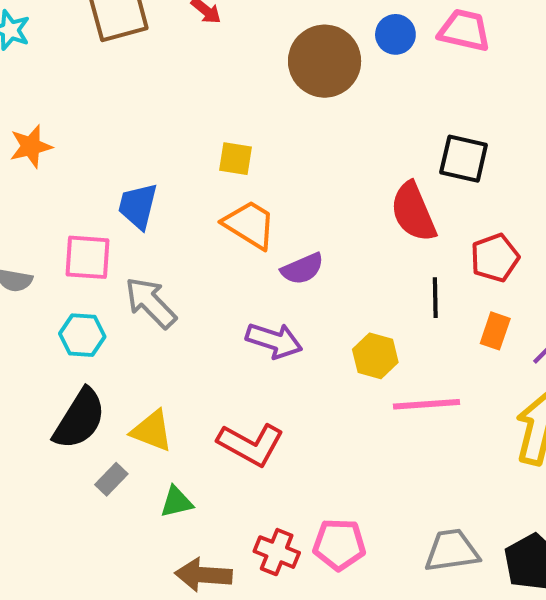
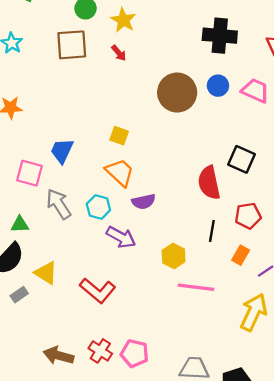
cyan hexagon: (82, 335) -> (98, 207), moved
green triangle: (177, 502) -> (20, 224), moved

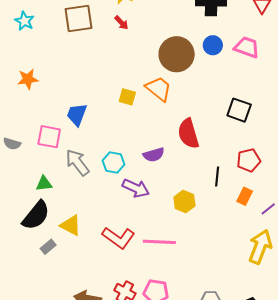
orange trapezoid: (120, 172) -> (159, 89), moved
red semicircle: (209, 183) -> (188, 134), moved
pink line: (196, 287) -> (159, 242), moved

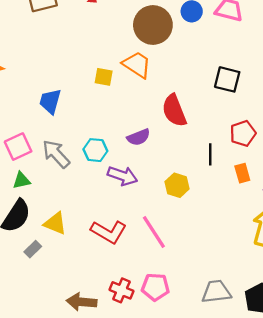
pink square: (49, 137) -> (18, 147), moved, turned -30
orange rectangle: (245, 196) -> (242, 173), turned -36
pink line: (159, 242) -> (154, 232), turned 60

